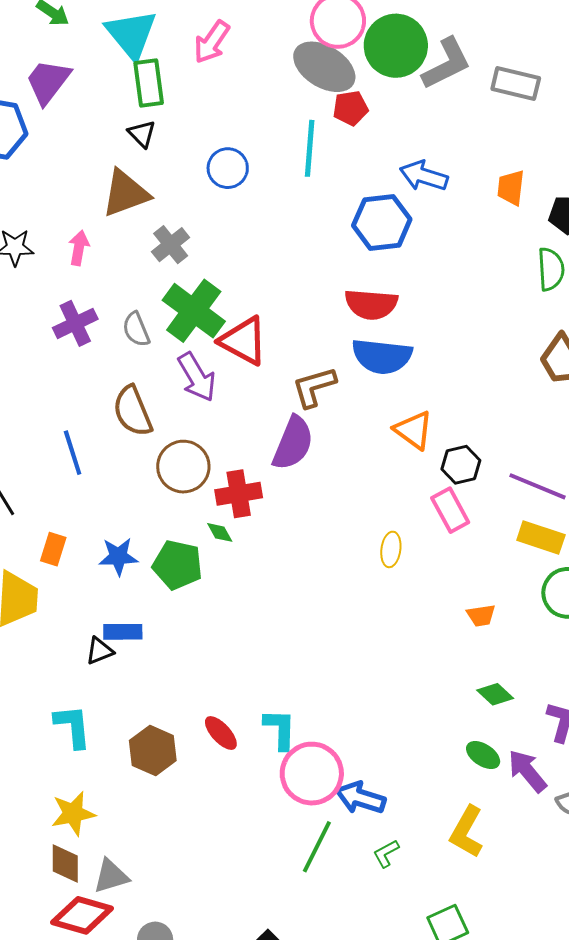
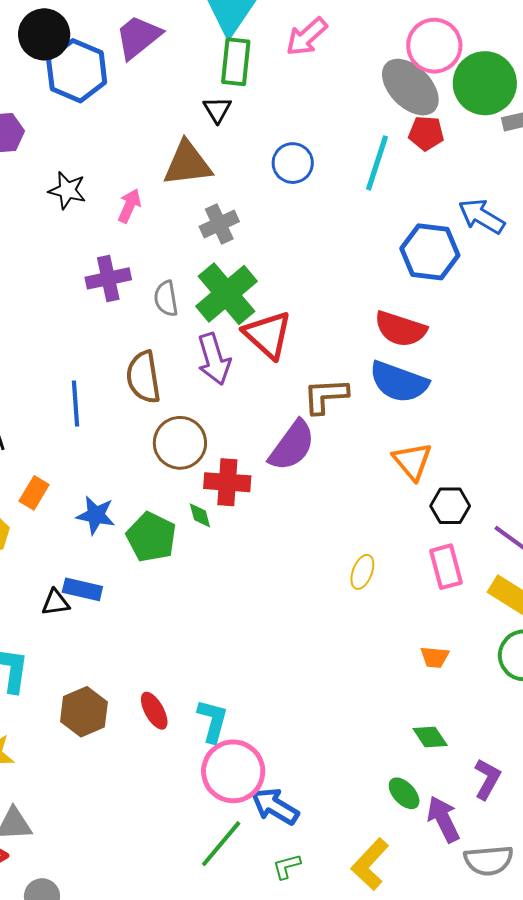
pink rectangle: (450, 510) -> (446, 567), moved

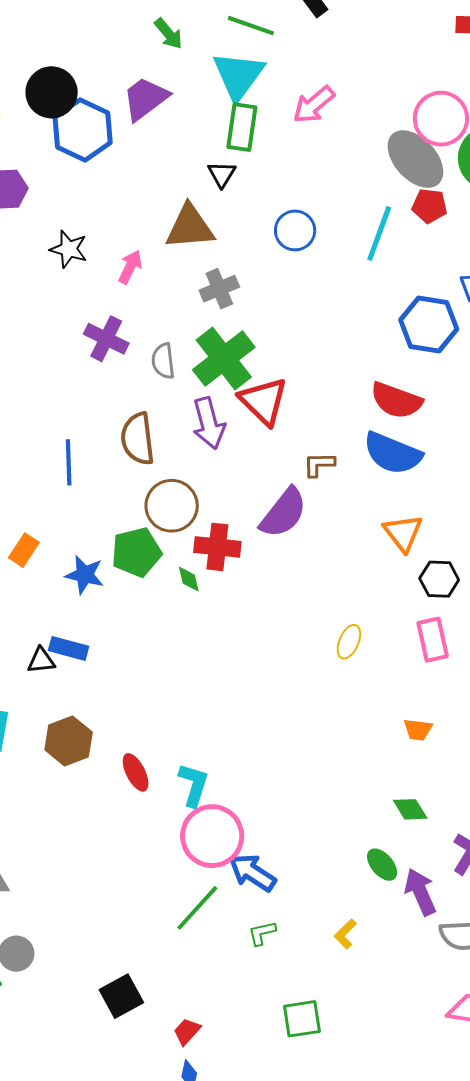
purple cross: (108, 278) -> (106, 339), turned 36
brown L-shape: (326, 396) -> (319, 464), size x0.7
green pentagon: (151, 537) -> (136, 552), moved, turned 30
brown hexagon: (84, 712) -> (69, 741), moved
yellow L-shape: (370, 864) -> (345, 934), size x0.6

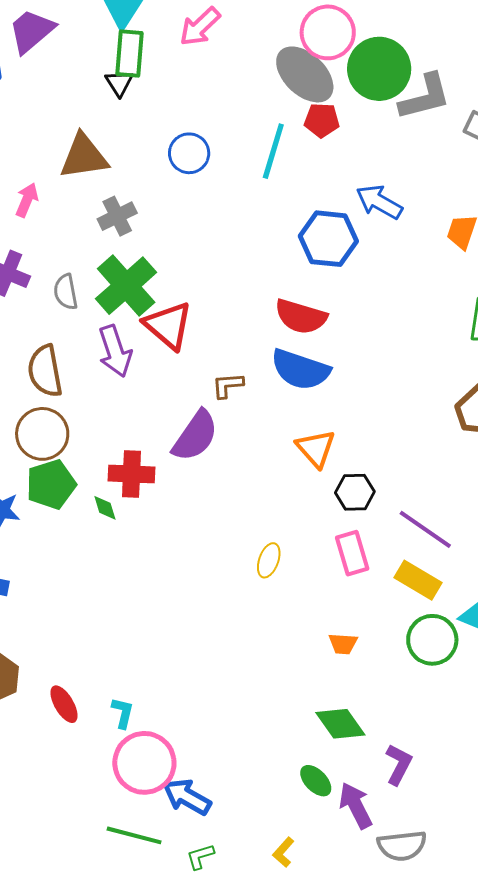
black triangle: (222, 174) -> (119, 83), moved
brown circle: (172, 506) -> (42, 434), moved
cyan L-shape: (194, 785) -> (123, 713), size x0.7
green diamond: (410, 809) -> (340, 724), size x1.4
green line: (197, 908) -> (134, 835), turned 66

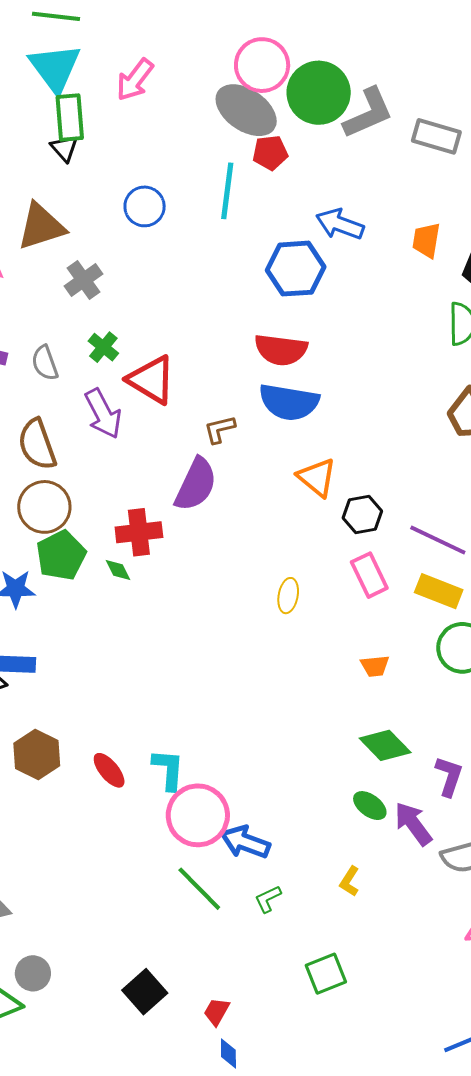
green cross: (126, 286) -> (103, 347), size x0.5
cyan L-shape: (123, 713) -> (168, 769), size x1.4
green line: (134, 835) -> (199, 889), turned 40

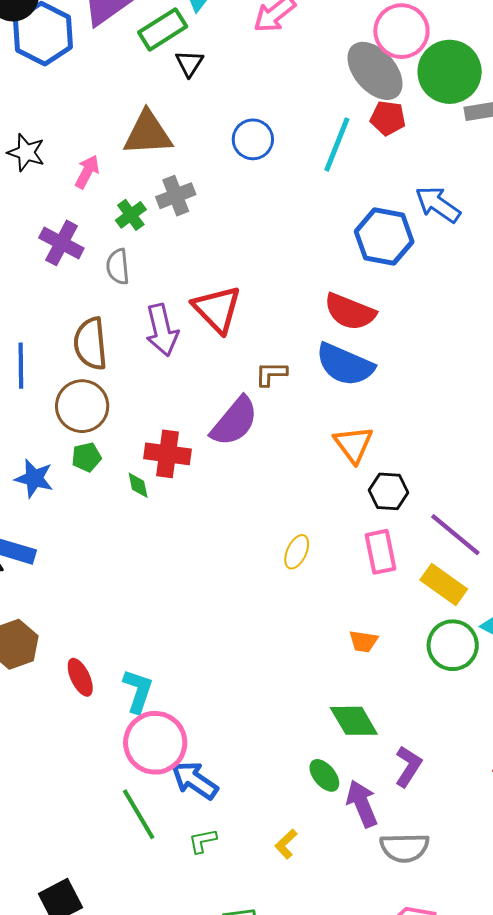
green rectangle: (70, 117) -> (163, 29), moved, turned 48
green cross: (103, 347) -> (131, 215), moved
green pentagon: (61, 555) -> (86, 457), size x0.6

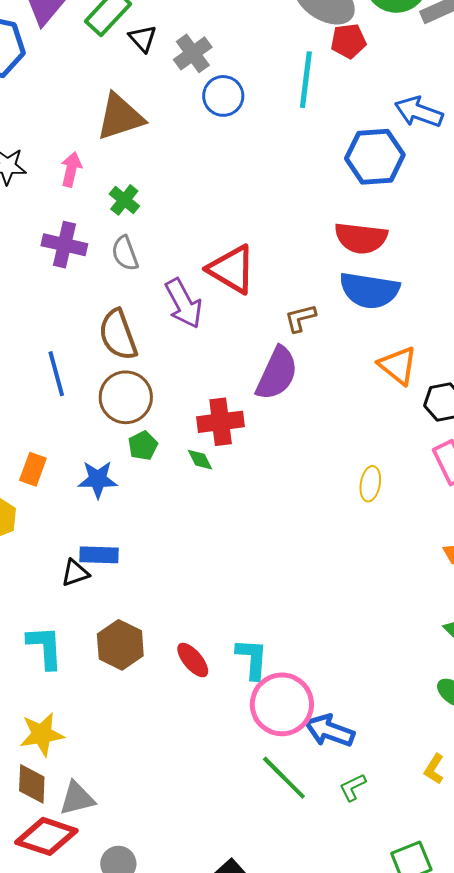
gray cross: (176, 196) -> (193, 53), moved

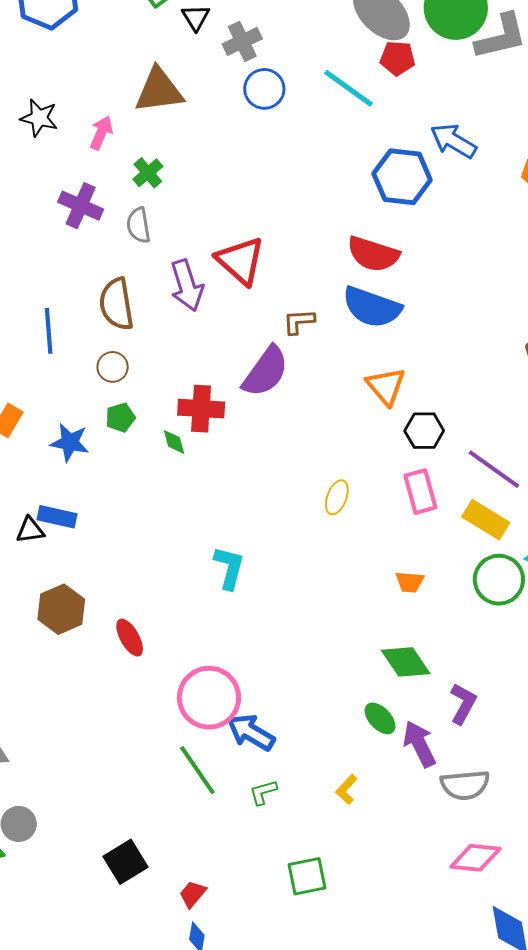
cyan line: (306, 80) -> (349, 88), turned -72
brown circle: (126, 397) -> (113, 367), size x0.6
cyan L-shape: (252, 659) -> (229, 568), moved

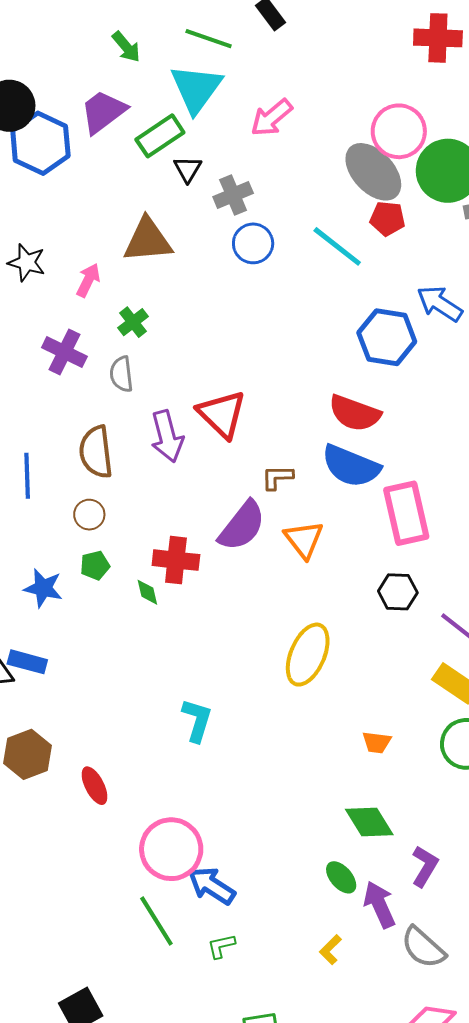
orange triangle: (386, 386) -> (304, 540), moved
pink rectangle: (420, 492) -> (406, 513), moved, size x1.4
yellow ellipse: (337, 497) -> (308, 655), size x1.8
gray semicircle: (465, 785) -> (423, 947), turned 45
yellow L-shape: (346, 789) -> (330, 950), moved

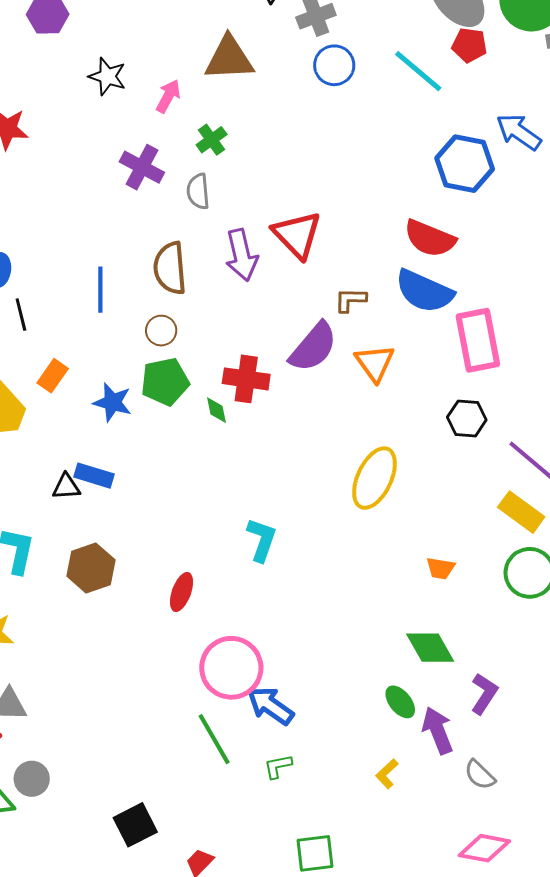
green pentagon: (95, 565) -> (165, 382), size x1.6
red ellipse: (95, 786) -> (181, 592), moved, turned 45
gray semicircle: (423, 947) -> (480, 775), size x0.7

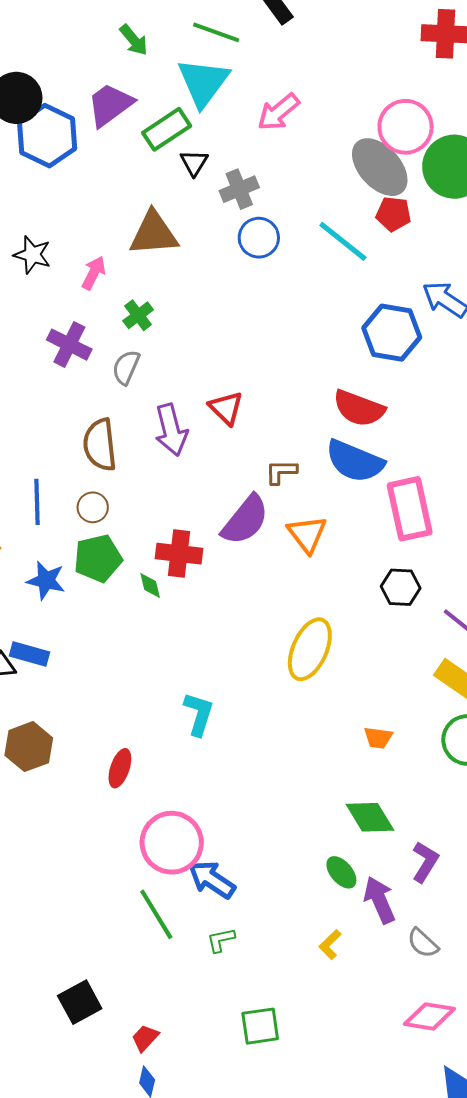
gray semicircle: (198, 191) -> (126, 367), turned 30
red triangle: (297, 235) -> (226, 408), size x0.7
blue line: (100, 290) -> (37, 502), moved

